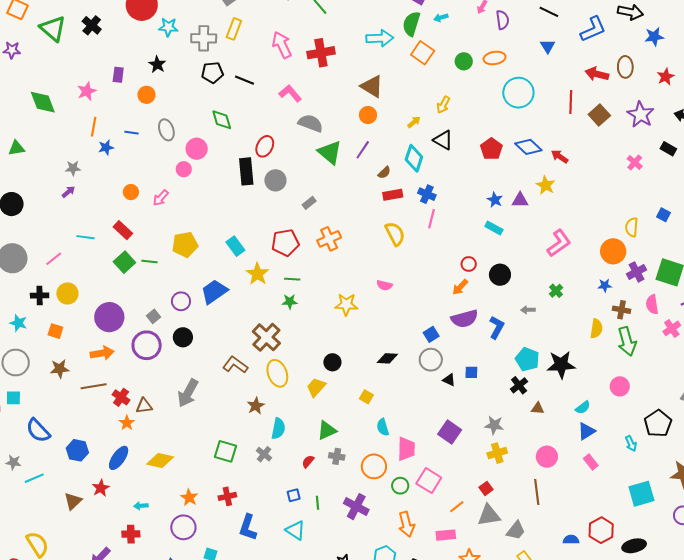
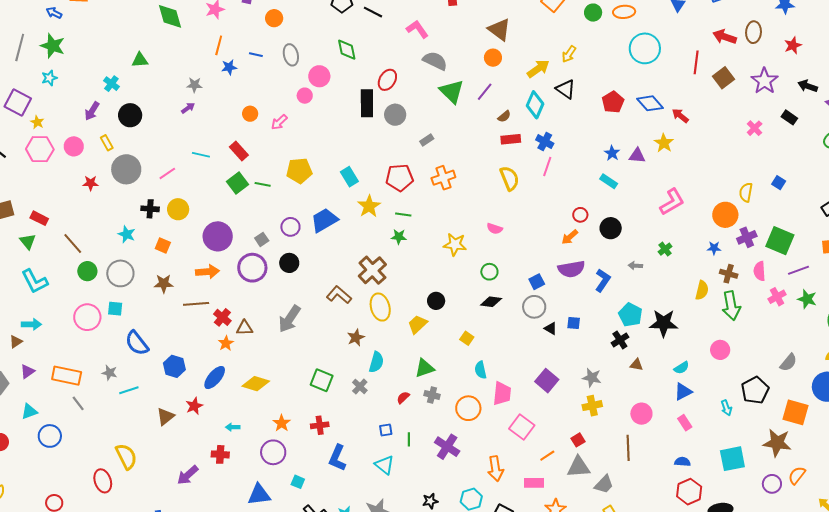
yellow arrow: (414, 122) -> (538, 69), size x1.6
green circle: (400, 486) -> (489, 272), moved
blue semicircle: (571, 540) -> (682, 462), moved

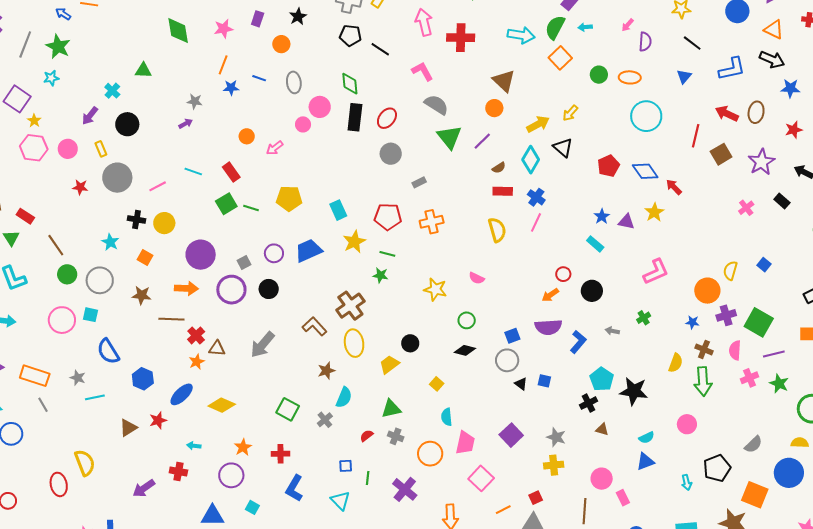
black rectangle: (367, 103) -> (355, 117), moved
pink rectangle: (685, 423) -> (623, 498), moved

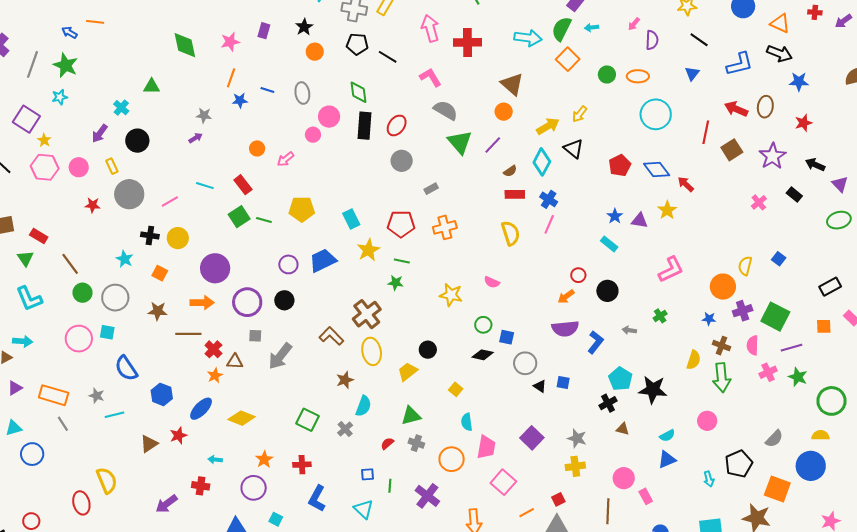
orange circle: (281, 44) -> (315, 52), moved
gray square: (244, 263) -> (255, 336), moved, turned 32
blue square: (512, 336) -> (507, 337), moved, turned 35

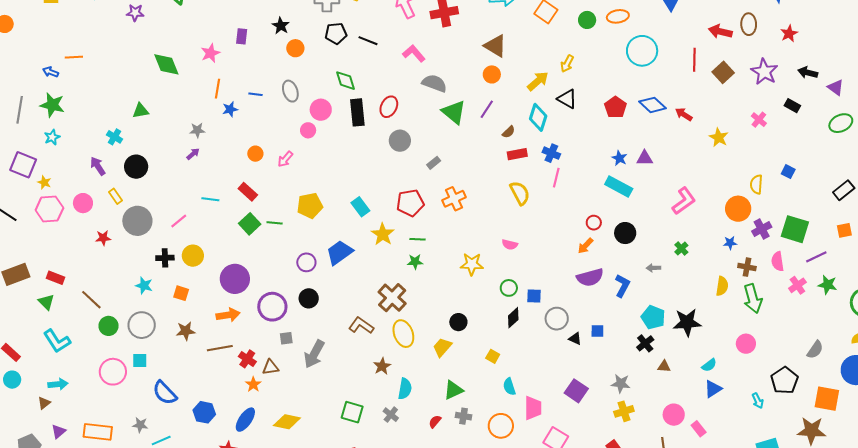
purple arrow: (100, 133) -> (98, 166), turned 120
yellow star: (667, 210) -> (719, 137), moved
cyan rectangle: (609, 244) -> (619, 186), size x1.5
black diamond: (483, 355) -> (513, 318), turned -45

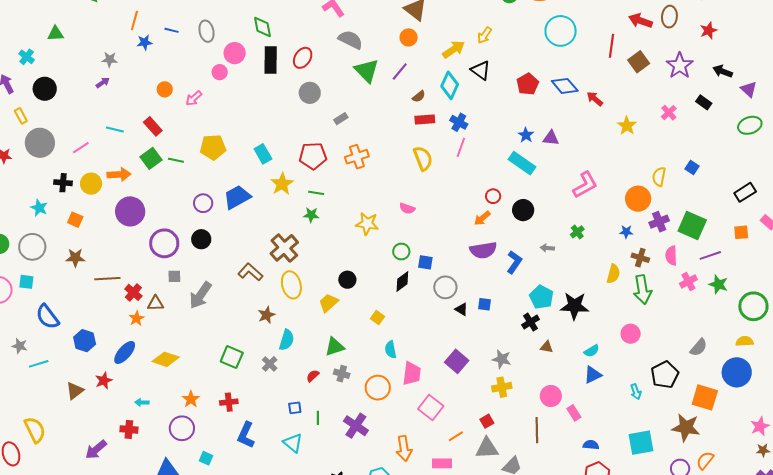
orange arrow: (228, 315) -> (119, 174), moved

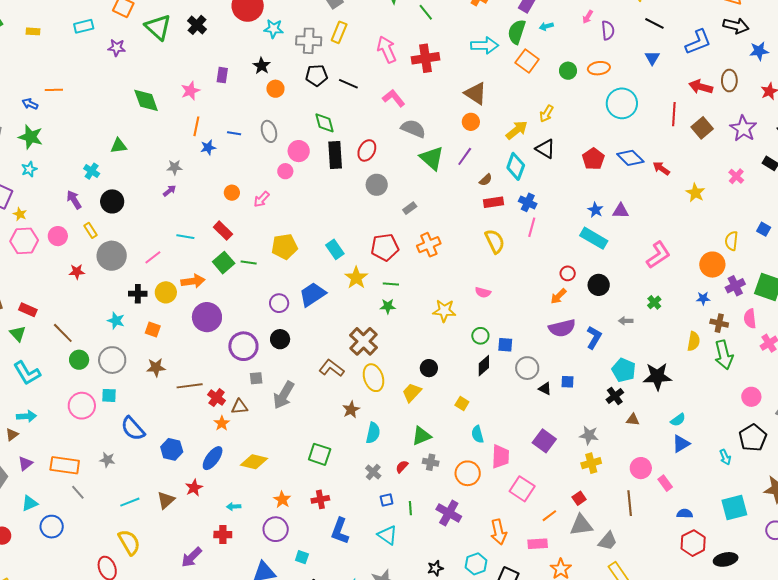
pink circle: (631, 334) -> (751, 397), moved
cyan line: (39, 364) -> (130, 502), moved
gray cross: (270, 364) -> (373, 472), moved

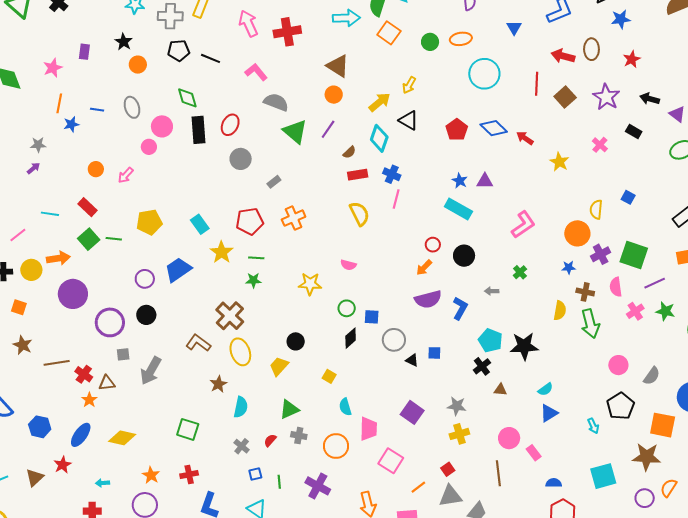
brown star: (156, 367) -> (23, 345), turned 30

